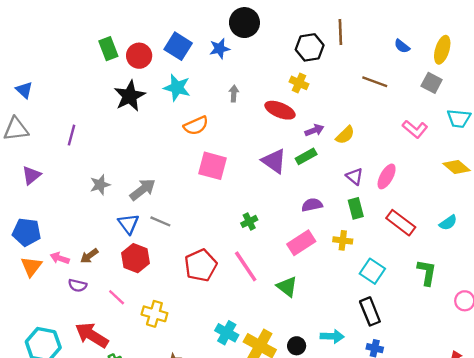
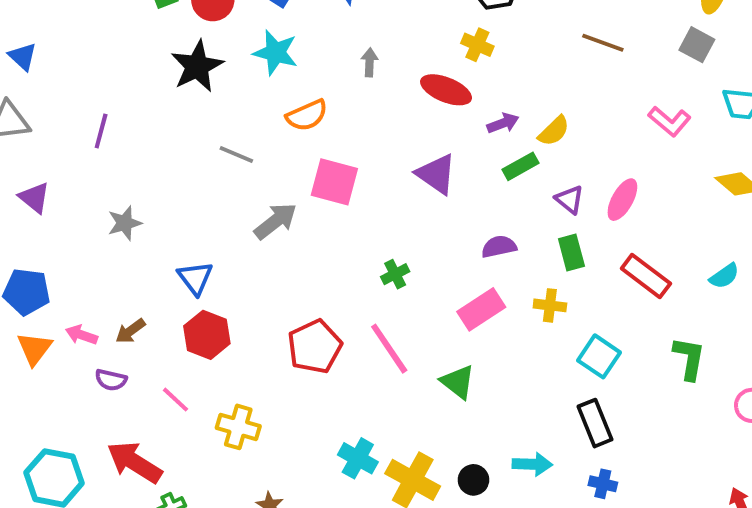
green rectangle: (306, 156) -> (521, 166), moved
purple triangle: (31, 175) -> (34, 198), turned -42
gray star: (100, 185) -> (125, 223), moved
gray arrow: (143, 189) -> (276, 221), moved
gray line: (160, 221) -> (236, 155), moved

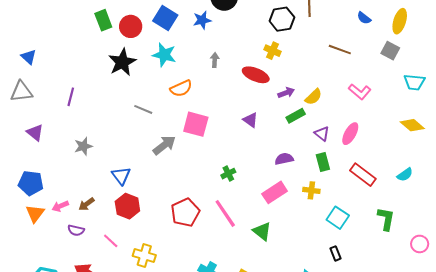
pink L-shape: (669, 121) -> (360, 92), moved
purple triangle: (436, 174) -> (250, 120), size x0.7
pink arrow: (81, 335) -> (60, 206), turned -42
black rectangle: (595, 423) -> (336, 253), size x0.6

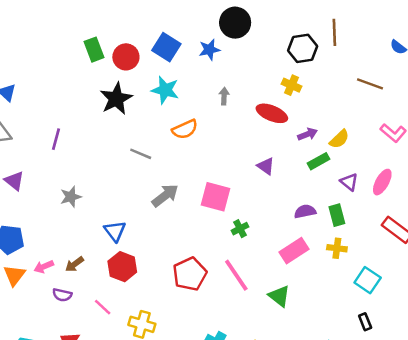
pink square: (196, 124) -> (215, 197), moved
green rectangle: (323, 162) -> (337, 215), moved

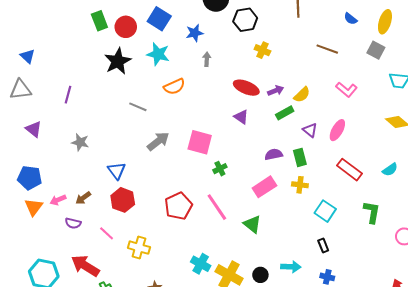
black hexagon: (303, 48) -> (245, 20), moved
blue star: (209, 50) -> (195, 33), moved
red ellipse: (272, 113) -> (246, 88), moved
gray star: (71, 197) -> (80, 142), turned 30

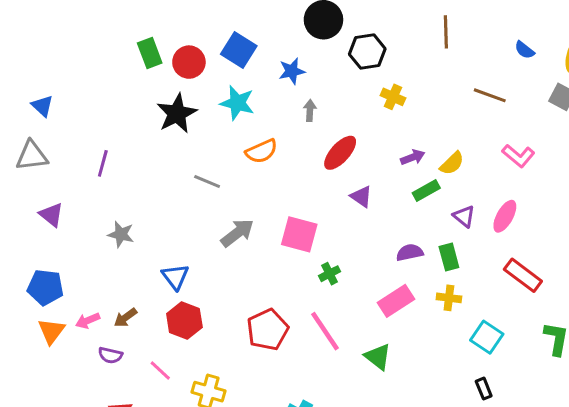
red ellipse: (246, 88) -> (340, 153), moved, turned -70

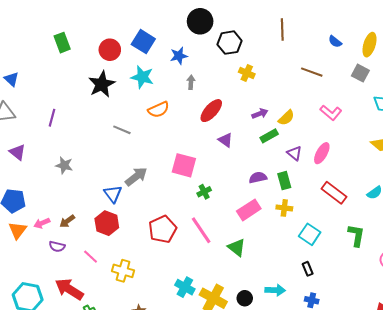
green rectangle: (150, 53) -> (62, 43), moved
gray arrow: (237, 233) -> (136, 177), moved
blue triangle: (175, 277) -> (113, 194), moved

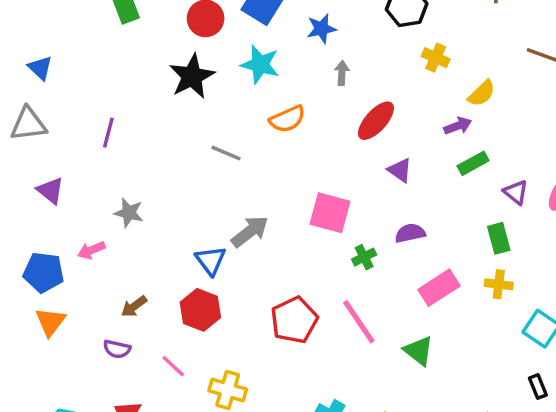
yellow semicircle: (286, 118) -> (482, 93), moved
purple semicircle: (258, 178) -> (410, 233), moved
pink arrow: (42, 223) -> (91, 250), moved

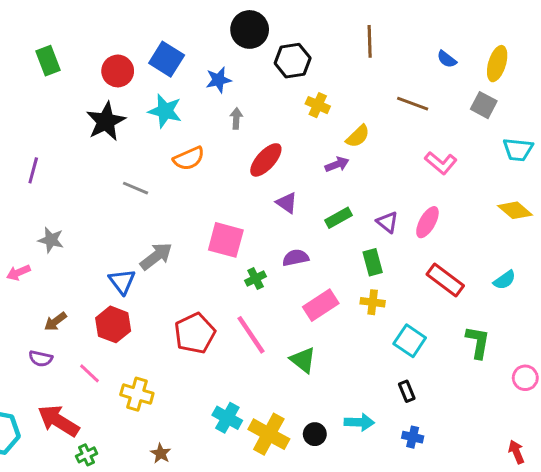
green rectangle: (473, 163) -> (339, 218), moved

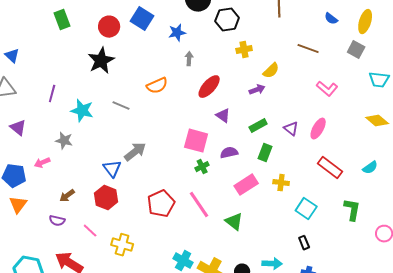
yellow cross: (318, 105) -> (244, 50), turned -35
cyan star: (165, 111) -> (82, 111), moved
pink square: (226, 240) -> (196, 141), moved
green rectangle: (373, 262) -> (265, 153), moved, turned 36

